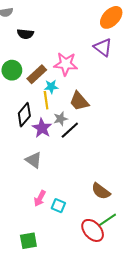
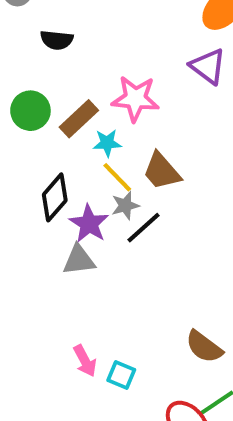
yellow line: (46, 100) -> (117, 177), moved, turned -36
gray triangle: (34, 160) -> (79, 260), moved, turned -42
pink arrow: (40, 198) -> (85, 361), turned -56

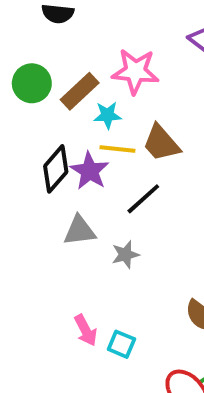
yellow line: (117, 177) -> (117, 149), turned -40
gray star: (125, 205) -> (125, 255), moved
purple star: (89, 224) -> (90, 171), moved

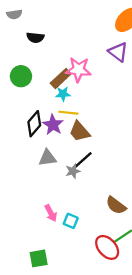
brown rectangle: (80, 91) -> (61, 78), moved
brown trapezoid: (161, 143) -> (80, 131), moved
black line: (143, 199) -> (83, 160), moved

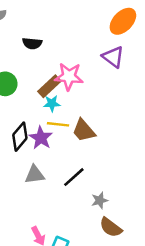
black semicircle: (35, 38) -> (32, 43), moved
brown trapezoid: (80, 131) -> (84, 130), moved
gray star: (73, 171) -> (100, 200), moved

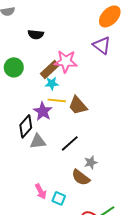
black diamond: (20, 137) -> (26, 126), moved
brown semicircle: (111, 227) -> (81, 177), moved

